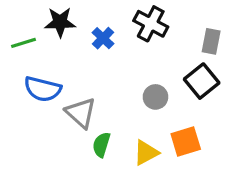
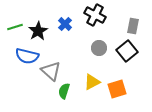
black star: (60, 22) -> (38, 31), moved, turned -30
gray circle: (155, 97) -> (99, 48), moved
yellow triangle: (146, 153) -> (92, 82), moved

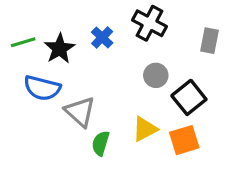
black square: (127, 51) -> (189, 97), moved

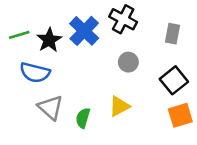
blue cross: (102, 37) -> (84, 31), size x1.6
black square: (189, 97) -> (174, 80), moved
gray triangle: (80, 112) -> (50, 108), moved
orange square: (184, 140) -> (180, 115), moved

